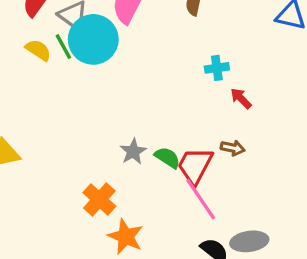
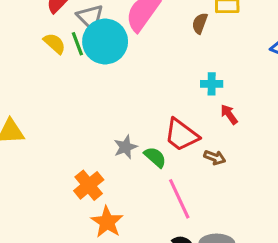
red trapezoid: (195, 166) -> (181, 135), moved, turned -90

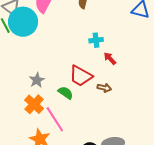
gray star: (125, 147) -> (37, 80), moved
orange cross: (89, 185) -> (34, 104), moved
pink line: (179, 199) -> (55, 119), moved

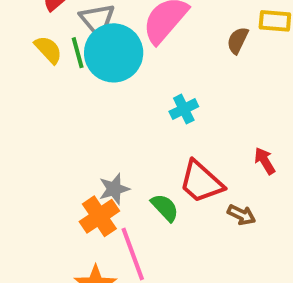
cyan cross: (96, 40) -> (184, 109), moved, turned -32
gray star: (37, 80) -> (114, 189), moved

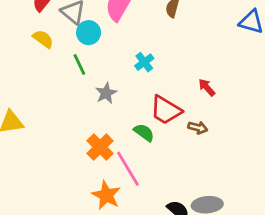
green line: (78, 53) -> (79, 65), moved
cyan circle: (114, 53) -> (89, 33), size x0.6
gray star: (114, 189) -> (106, 93), moved

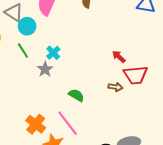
cyan cross: (144, 62) -> (53, 53), moved
red trapezoid: (166, 110) -> (136, 75), moved, turned -30
orange cross: (100, 147) -> (36, 124), moved

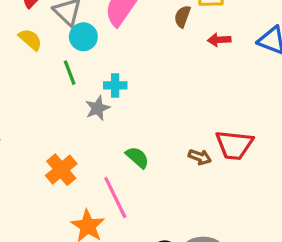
cyan cross: (53, 53) -> (115, 85), turned 32
red arrow: (119, 57) -> (219, 40), moved, turned -56
orange cross: (36, 124) -> (61, 170), moved

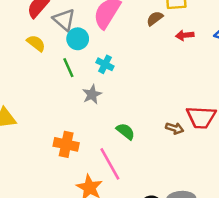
brown semicircle: (182, 16) -> (155, 18), turned 36
cyan cross: (115, 85) -> (105, 64), moved, turned 30
orange cross: (61, 170) -> (66, 144), turned -35

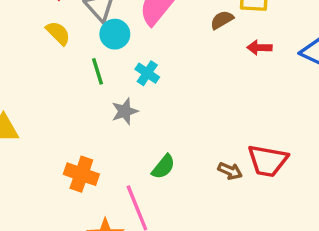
green semicircle: (125, 131) -> (163, 167), turned 84

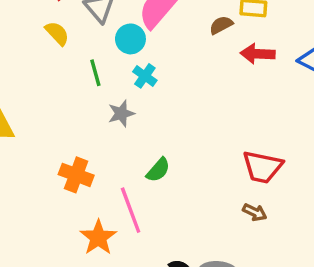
cyan circle: (115, 34) -> (130, 39), moved
red arrow: (259, 48) -> (258, 54), size x1.4
brown arrow: (230, 171) -> (255, 212), moved

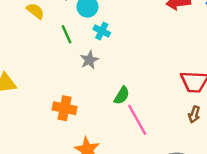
pink line: (131, 210) -> (137, 120), moved
brown arrow: (255, 212) -> (194, 114), turned 91

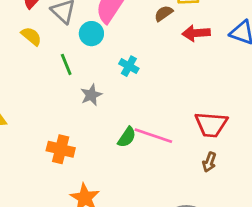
cyan cross: (102, 31) -> (129, 66), moved
pink line: (137, 120) -> (153, 136), moved, turned -44

